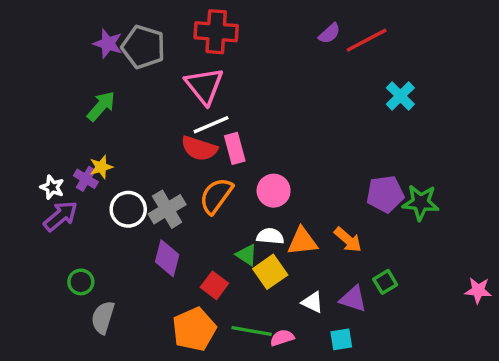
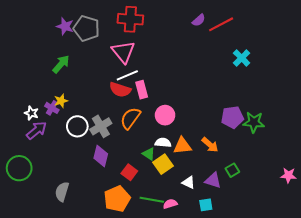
green circle: (81, 282) -> (19, 168), moved, size x1.6

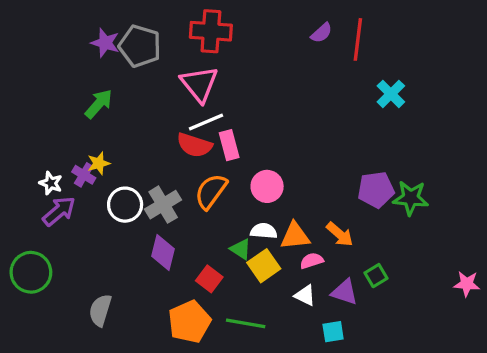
red line: (221, 24) -> (358, 39), turned -55
pink semicircle: (170, 204) -> (312, 261), moved

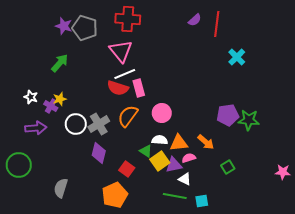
white star: (51, 183) -> (31, 97), moved
purple arrow: (59, 211) -> (36, 128), turned 35
purple triangle: (345, 292) -> (174, 165), moved, turned -30
green line: (246, 323) -> (175, 196), moved

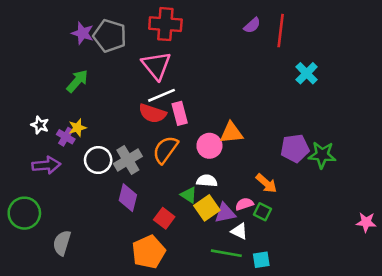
orange triangle: (179, 143) -> (231, 133), moved
green square: (228, 167) -> (263, 212), moved, turned -32
gray semicircle: (61, 188) -> (62, 243), moved

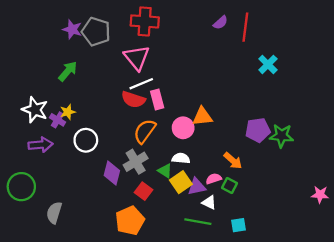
white star: (40, 125) -> (35, 110), size x1.6
gray cross: (128, 160) -> (136, 162), moved
cyan square: (261, 260) -> (239, 225), moved

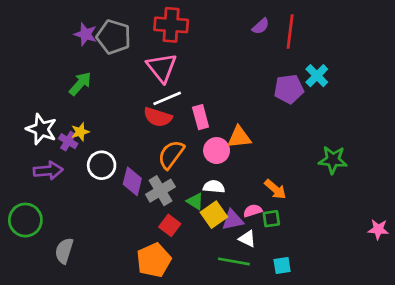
pink rectangle: (157, 100) -> (201, 117), moved
purple pentagon: (258, 130) -> (289, 89), moved
purple diamond: (112, 173) -> (132, 181), moved
green square: (230, 185) -> (271, 219), turned -35

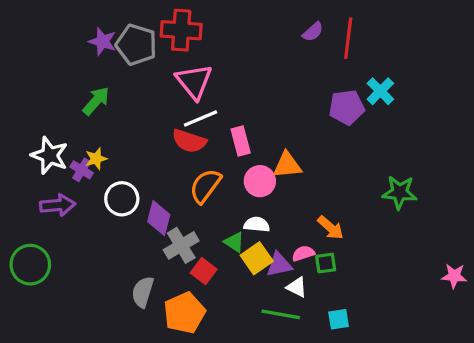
red cross: (171, 25) -> (181, 30), moved
gray cross: (160, 191) -> (181, 245), moved
gray semicircle: (64, 251) -> (143, 292), moved

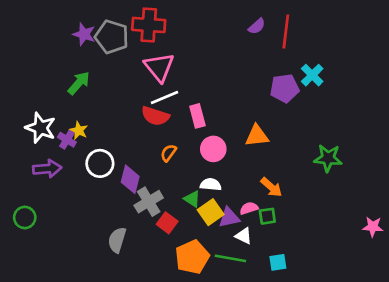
yellow star: (96, 159) -> (79, 130), turned -30
orange triangle: (287, 165) -> (257, 136), moved
orange semicircle: (205, 186) -> (168, 153), size x0.6
green circle: (30, 265) -> (25, 217), size x0.7
orange pentagon: (184, 313) -> (192, 257), moved

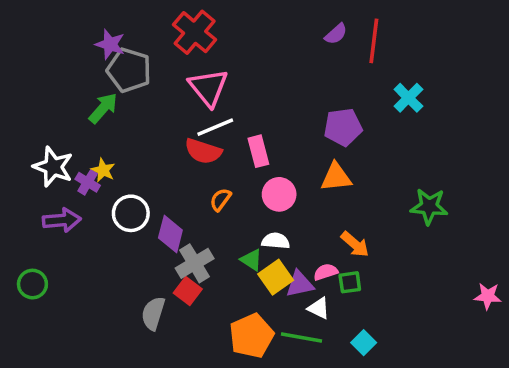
red cross: (149, 25) -> (195, 32), turned 36
gray pentagon: (112, 37) -> (129, 70), moved
purple pentagon: (284, 88) -> (343, 127), moved
red square: (167, 223) -> (188, 291), moved
cyan square: (278, 262) -> (364, 343), turned -36

